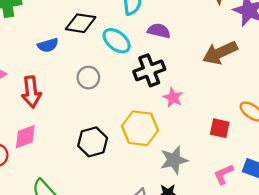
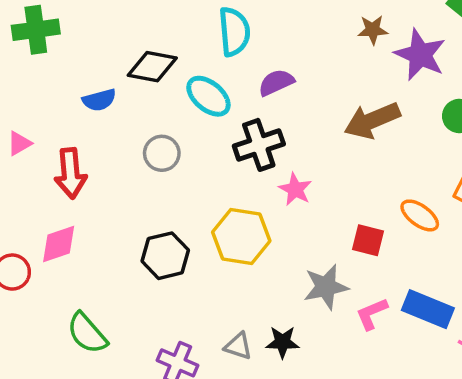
purple semicircle: (159, 31) -> (276, 83), turned -40
gray star: (174, 160) -> (326, 287), moved

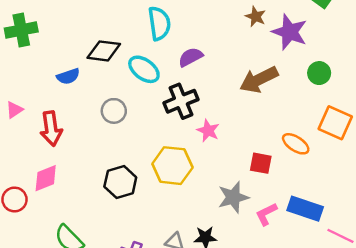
brown star: (373, 30) -> (256, 17), turned 30

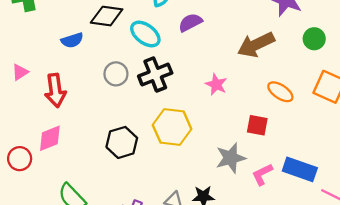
black cross: (181, 101) -> (155, 75), moved
pink star: (208, 131) -> (216, 84), moved
orange ellipse: (296, 144) -> (280, 92), moved

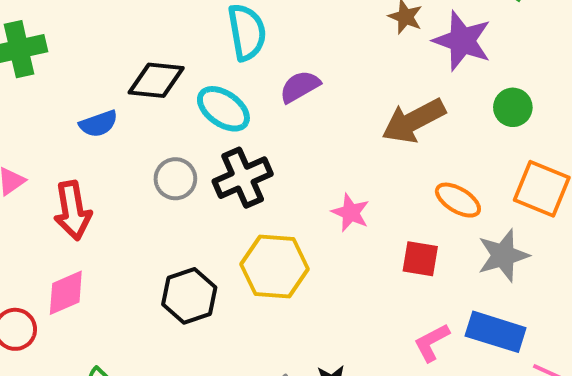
pink star: (216, 84) -> (351, 213), moved
gray star: (231, 158) -> (503, 255), moved

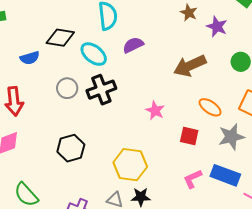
purple star: (462, 41) -> (217, 27), size x0.7
yellow hexagon: (275, 267) -> (130, 165), moved

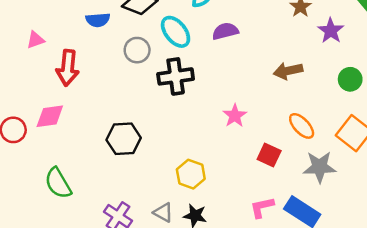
brown arrow: (190, 66) -> (288, 71), size x0.7
gray circle: (67, 88) -> (137, 50), moved
yellow hexagon: (130, 165) -> (191, 174), size x0.7

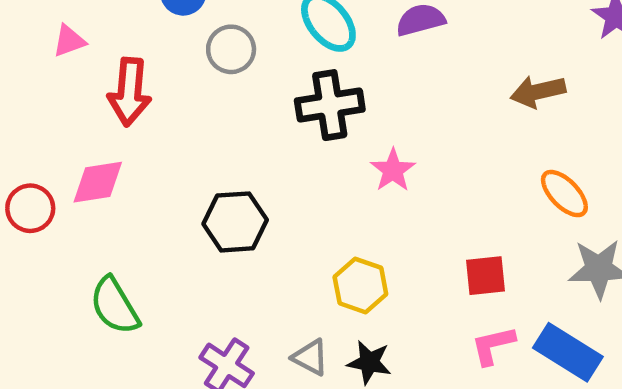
gray circle: (137, 50) -> (231, 49), moved
pink star: (235, 116) -> (393, 170), moved
red square: (269, 155) -> (486, 276), moved, turned -30

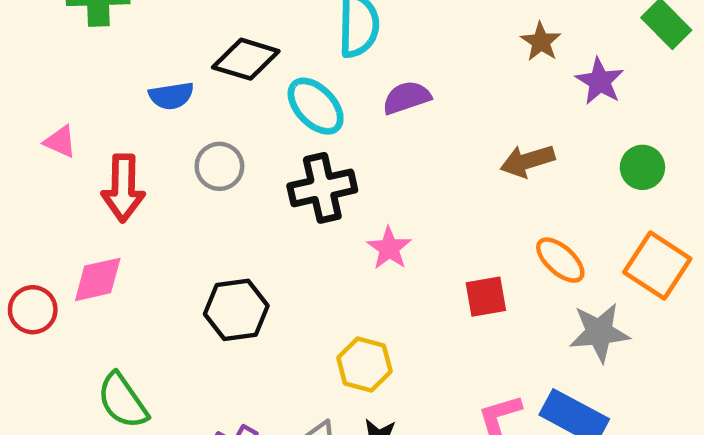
pink triangle: (69, 41) -> (60, 142), turned 48
gray circle: (231, 49) -> (219, 166), moved
red square: (486, 276) -> (486, 297), moved

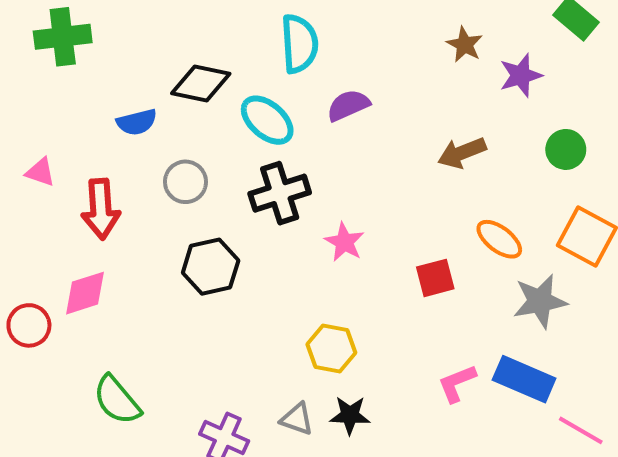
purple star: (600, 81) -> (521, 75), turned 30
black hexagon: (236, 310) -> (211, 267), moved

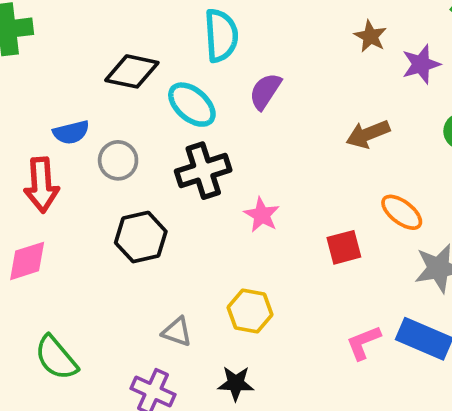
purple semicircle: (348, 105) -> (265, 91), turned -33
blue semicircle: (137, 122) -> (71, 132), moved
black star: (350, 415) -> (236, 383), moved
gray triangle: (297, 419) -> (177, 332), moved

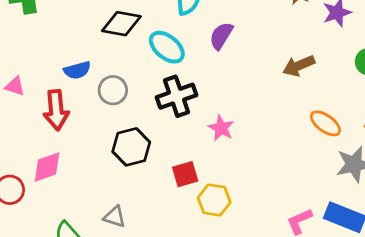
red square: (344, 247) -> (185, 174), moved
gray triangle: (177, 332) -> (115, 217), moved

